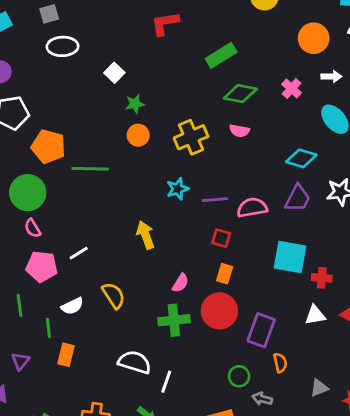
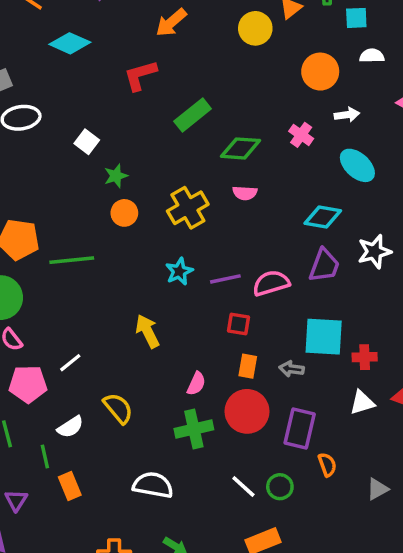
green rectangle: (221, 55) -> (193, 115), moved
orange rectangle: (66, 355) -> (70, 486), turned -30
white line: (166, 382) -> (243, 487), moved, turned -60
gray arrow: (262, 399) -> (292, 369), moved

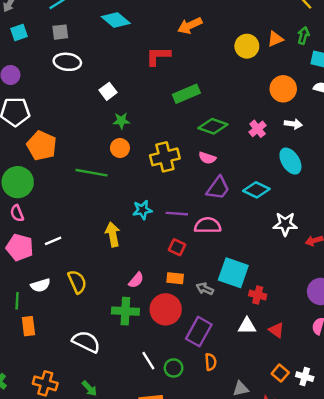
green line: (72, 260) -> (91, 173), moved
purple trapezoid: (324, 265) -> (218, 188), moved
cyan star: (179, 271) -> (142, 210), moved
orange rectangle: (248, 366) -> (175, 278), turned 70

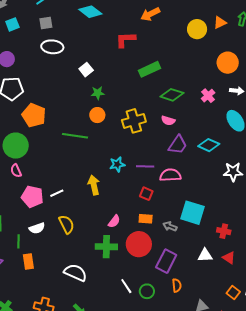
white line: (53, 241) -> (57, 193), moved
pink pentagon: (20, 247) -> (32, 197), moved
red cross: (258, 295) -> (224, 231), moved

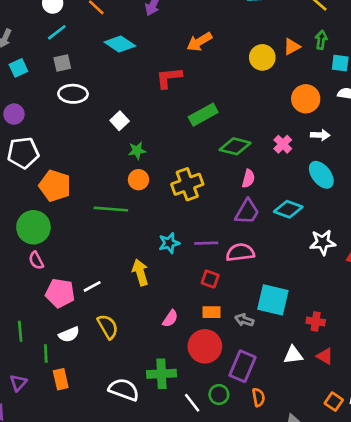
pink semicircle: (168, 121) -> (248, 179), moved, turned -88
green cross: (106, 247) -> (161, 374), moved
green circle: (147, 291) -> (219, 394), moved

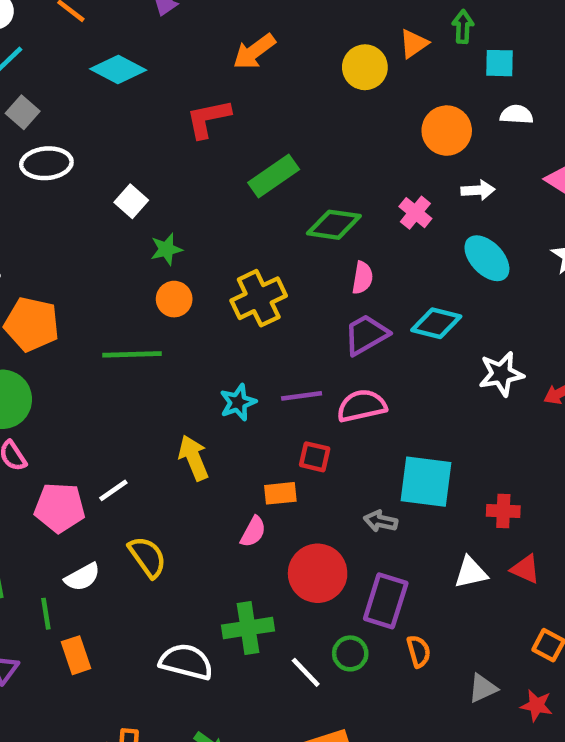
gray square: (62, 63) -> (23, 112), turned -30
purple trapezoid: (247, 212) -> (366, 335), turned -144
orange rectangle: (211, 312) -> (280, 493), moved

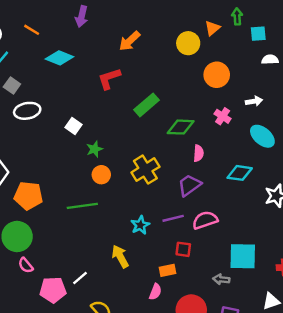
orange circle: (447, 131) -> (217, 75), moved
purple trapezoid: (366, 335) -> (189, 185), moved

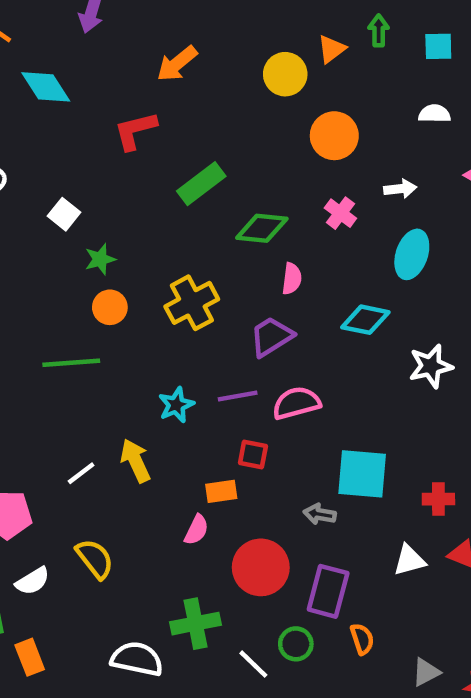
cyan square: (258, 34) -> (438, 46), moved
cyan diamond: (59, 58) -> (46, 87), turned 32
cyan ellipse: (262, 136) -> (412, 254), turned 65
white line: (80, 278) -> (81, 473), moved

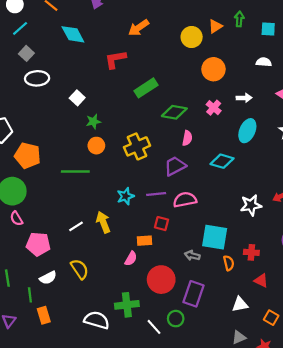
white star: (431, 366) -> (251, 205), moved
white triangle: (409, 560) -> (240, 304), moved
orange semicircle: (362, 639) -> (229, 263), moved

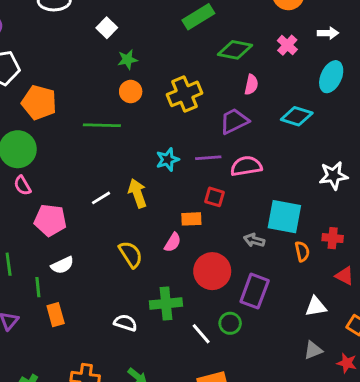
yellow semicircle: (80, 269) -> (131, 254), moved
white semicircle: (97, 320) -> (125, 323), size x0.7

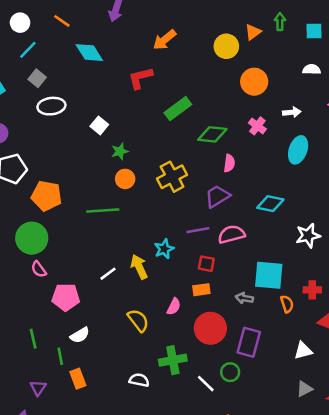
cyan diamond: (297, 116) -> (270, 204), moved
cyan star: (168, 160) -> (164, 249), moved
orange rectangle: (191, 219) -> (201, 290), moved

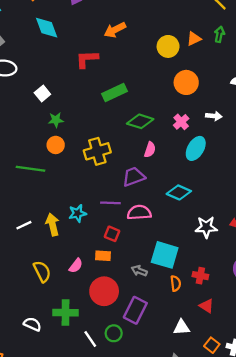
cyan ellipse: (298, 150) -> (196, 148), moved

